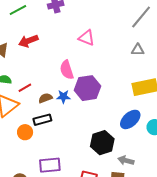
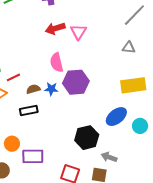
pink triangle: (86, 38) -> (79, 32), turned 36
red arrow: (28, 41) -> (55, 28), moved
orange circle: (25, 132) -> (12, 144), moved

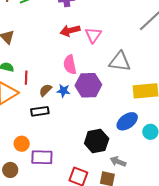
gray triangle: (129, 48) -> (120, 61), moved, size x1.6
red line: (13, 77) -> (26, 78), turned -64
brown semicircle: (33, 89) -> (45, 90), turned -32

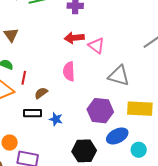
pink triangle: (93, 35) -> (96, 46), turned -36
purple hexagon: (88, 85) -> (100, 111), moved
blue star: (63, 91) -> (56, 119), moved

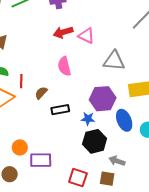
black rectangle: (32, 113) -> (60, 110), moved
blue star: (56, 119) -> (88, 119), moved
blue ellipse: (117, 136) -> (124, 120), turned -75

